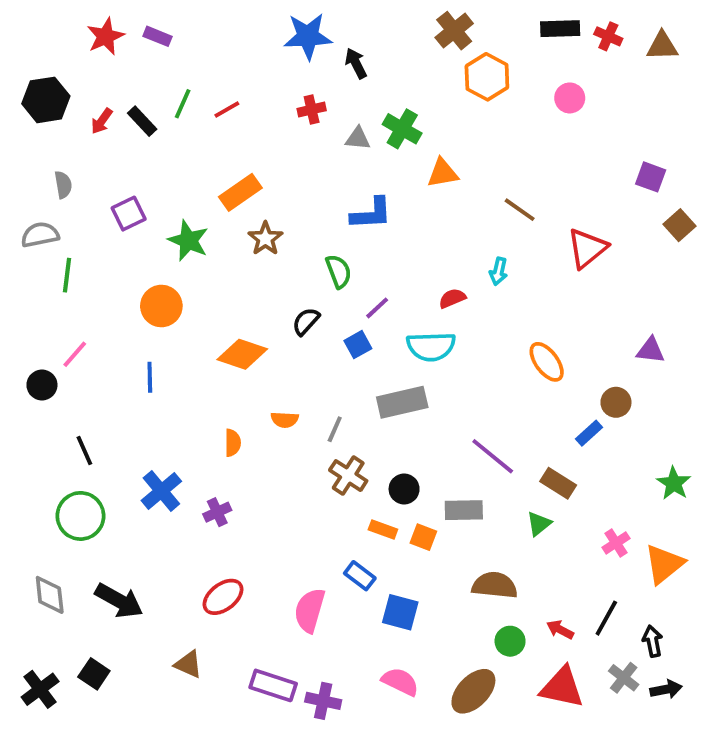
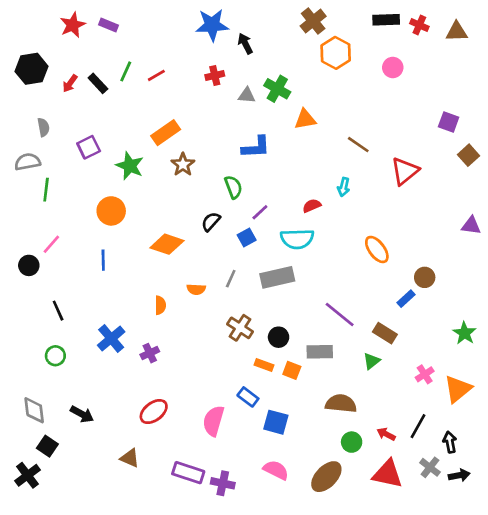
purple triangle: (651, 350) -> (471, 226), moved
gray line: (335, 429) -> (231, 279), moved
green circle: (80, 516) -> (55, 356), size x0.6
black arrow: (119, 601) -> (82, 414), size x0.7
black square: (94, 674) -> (47, 446), moved

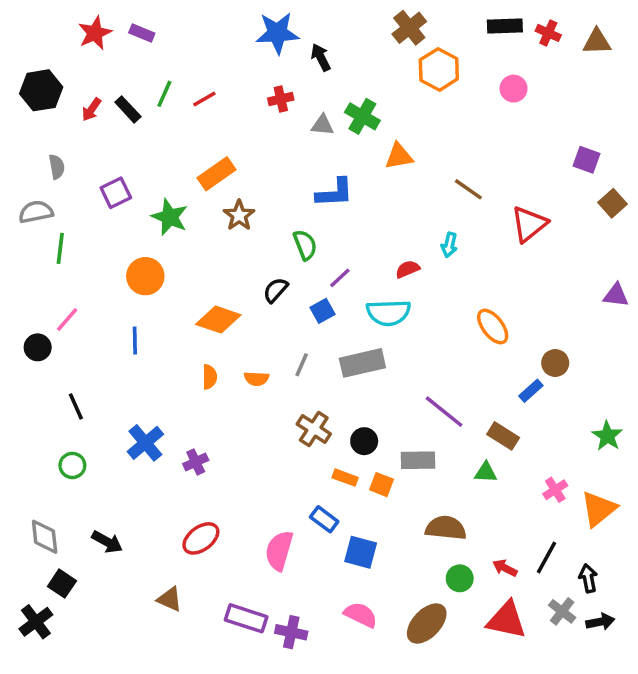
orange semicircle: (160, 305) -> (210, 377), moved
green triangle: (372, 361) -> (486, 472), turned 42

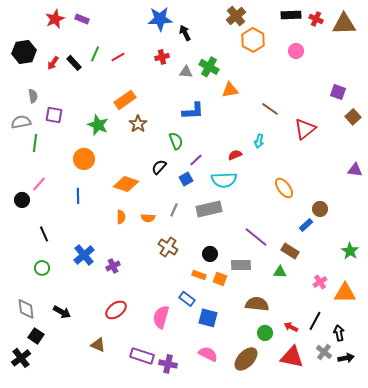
brown triangle: (597, 42) -> (344, 24), size x1.4
purple square: (116, 193) -> (54, 115), moved, turned 36
brown cross: (314, 429) -> (168, 247), moved
orange triangle: (599, 509) -> (345, 293), turned 40

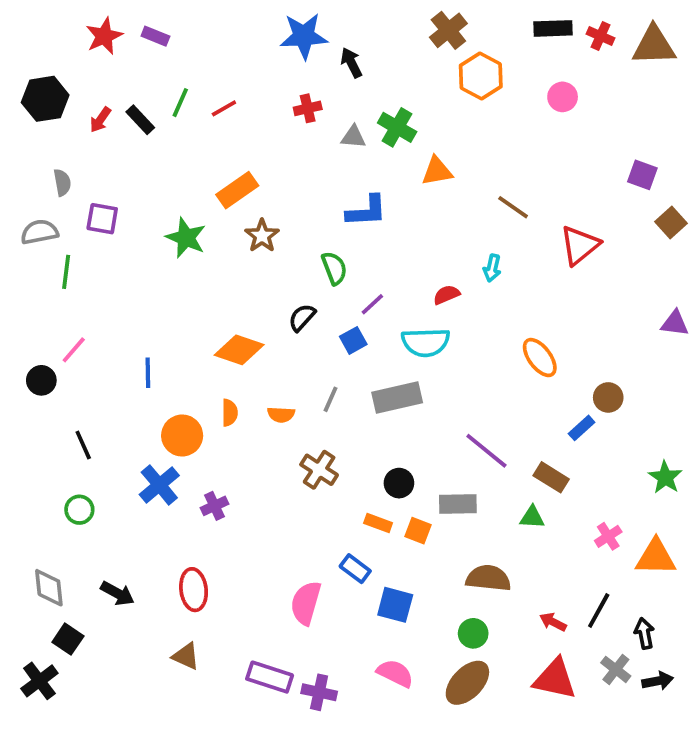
orange circle: (84, 159) -> (182, 436), moved
red ellipse: (116, 310) -> (194, 590), moved, turned -60
green circle: (265, 333) -> (473, 633), moved

